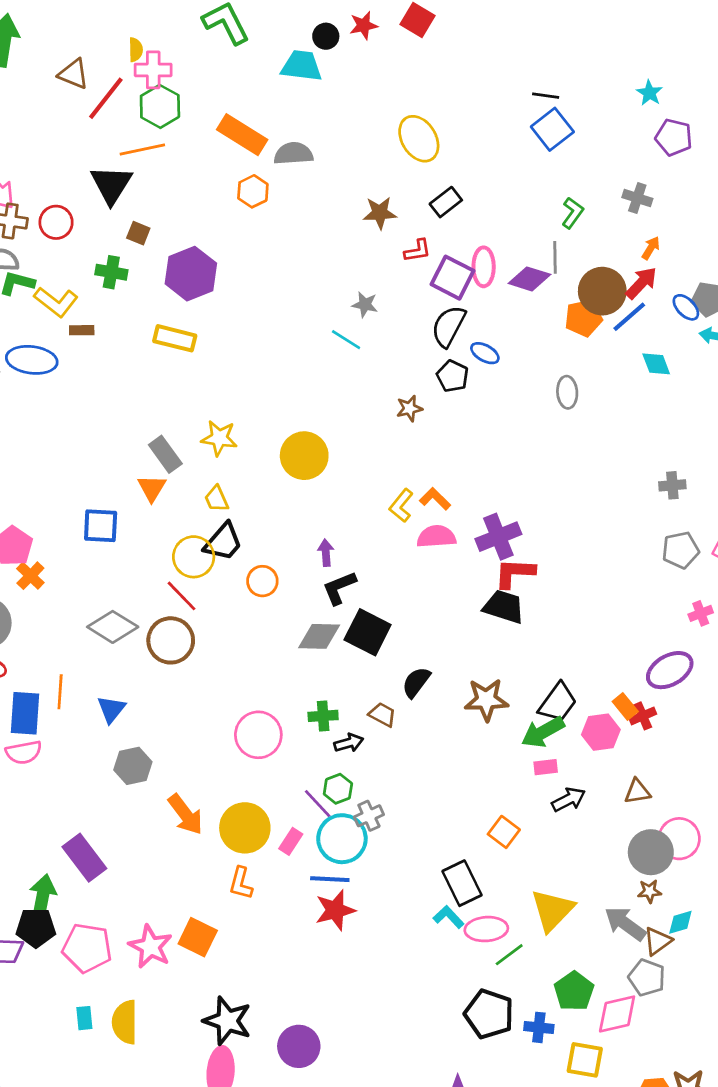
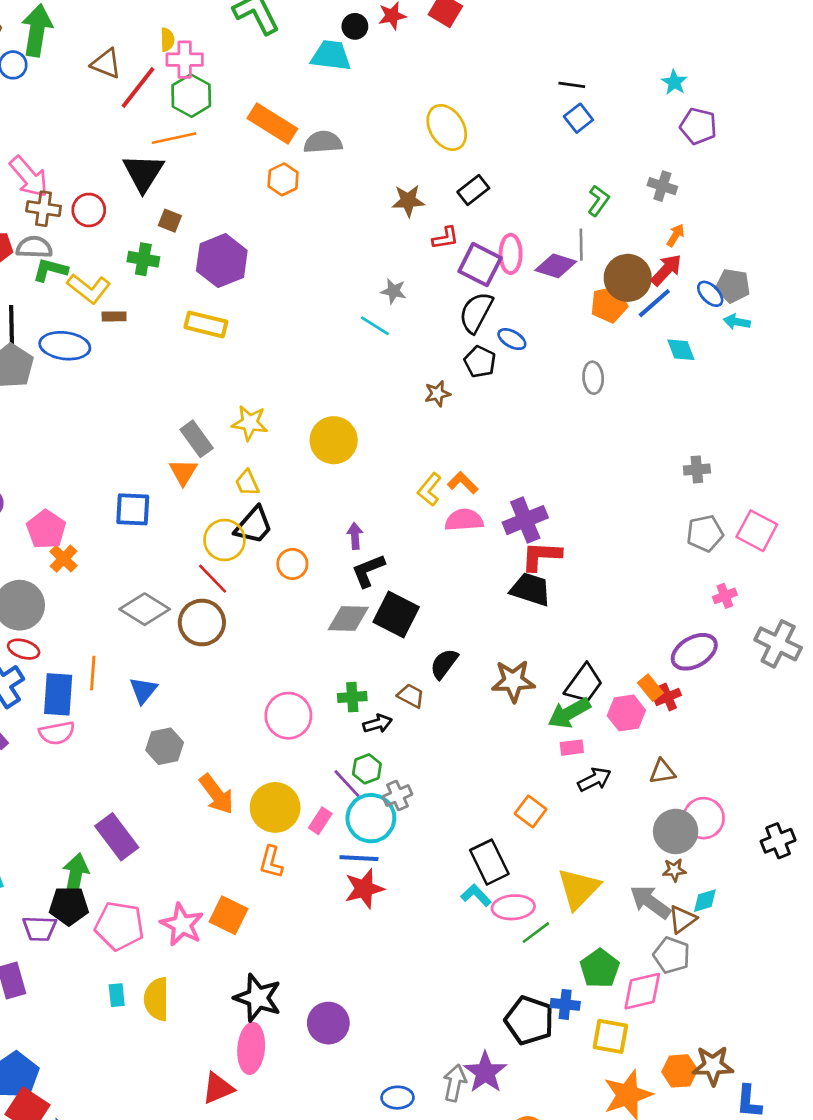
blue square: (552, 129) -> (578, 118), size x0.7
black pentagon: (489, 1014) -> (529, 1020), moved

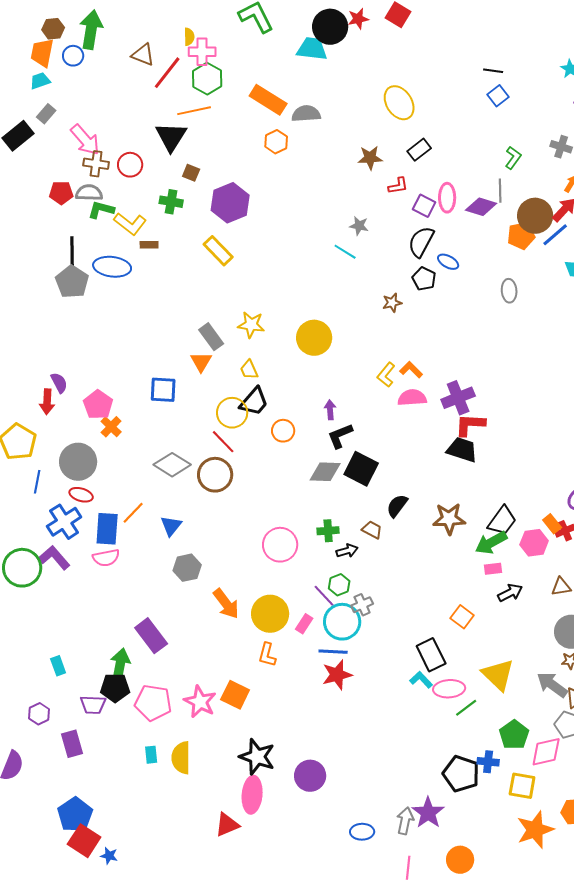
black circle: (355, 26) -> (330, 27), size x1.8
purple square: (480, 265) -> (424, 206), size x0.7
yellow rectangle: (206, 324) -> (218, 251), turned 32
orange line: (93, 673) -> (133, 513), turned 40
yellow triangle: (578, 889) -> (498, 675), turned -30

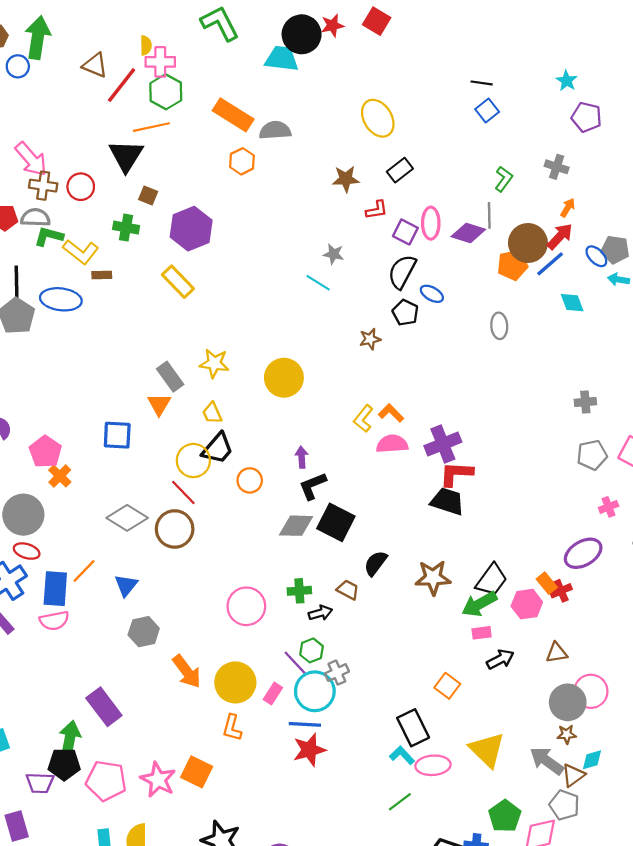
green line: (466, 708) -> (400, 802), moved

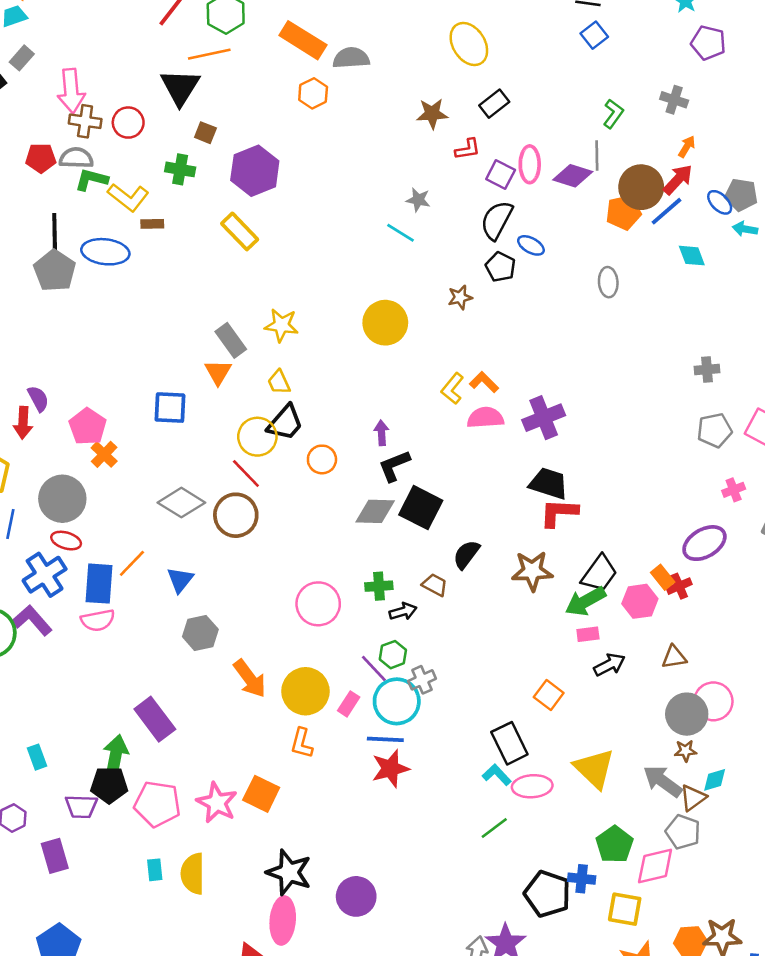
pink arrow: (31, 159) -> (71, 91), turned 36
yellow circle: (284, 378) -> (385, 323), moved
red L-shape: (456, 474) -> (559, 513), moved

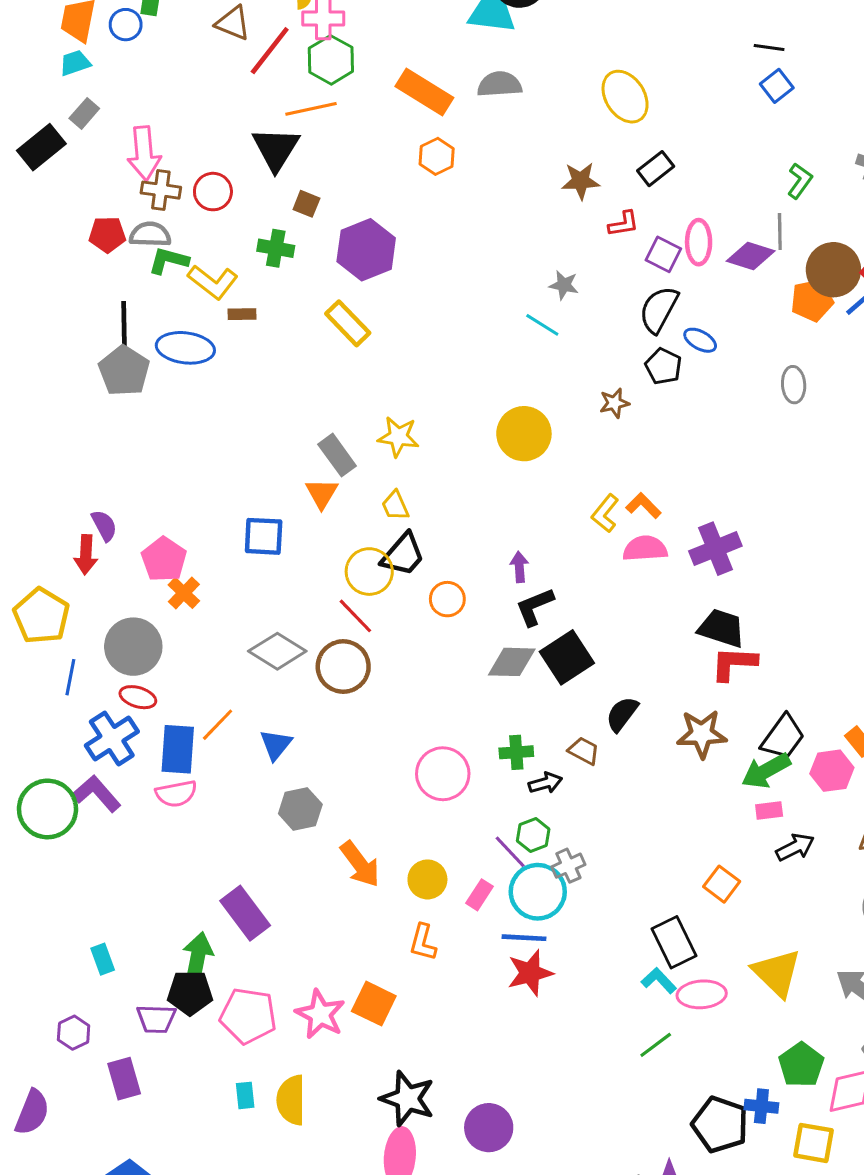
gray semicircle: (351, 58) -> (499, 84), moved
black square: (421, 508) -> (567, 657), turned 30
yellow circle: (305, 691) -> (427, 879), size x0.7

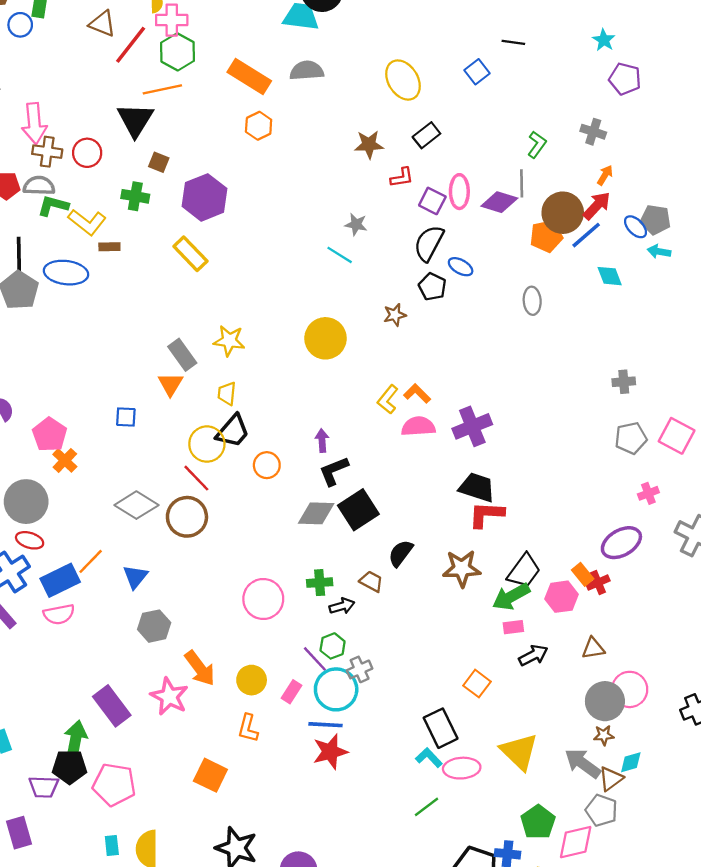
blue square: (777, 86) -> (477, 72), moved
yellow trapezoid: (395, 506) -> (227, 394), turned 30
blue square: (264, 536) -> (126, 417), size x0.7
blue rectangle: (178, 749) -> (60, 580), turned 60
pink star: (320, 1014) -> (169, 696), moved

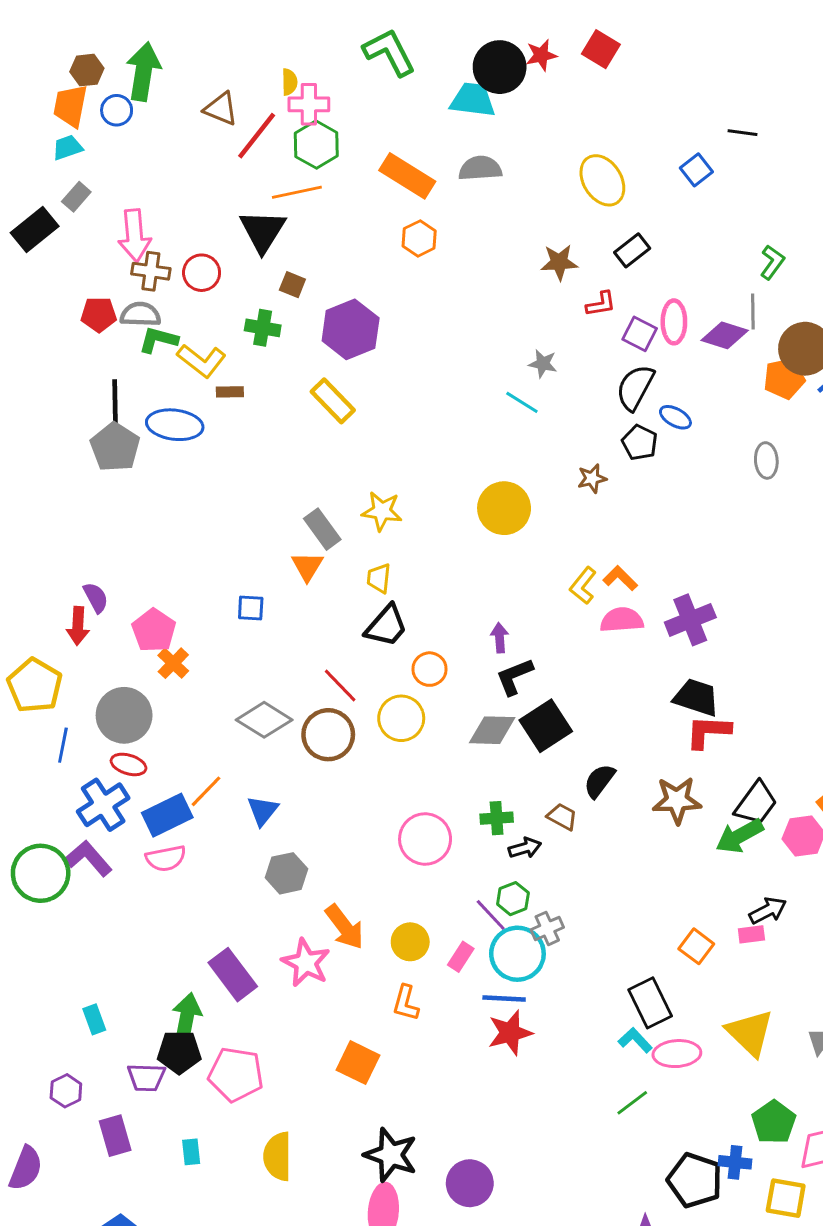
yellow circle: (207, 444) -> (401, 718), moved
pink rectangle: (513, 627) -> (751, 934), moved
cyan rectangle: (112, 846) -> (191, 1152), moved

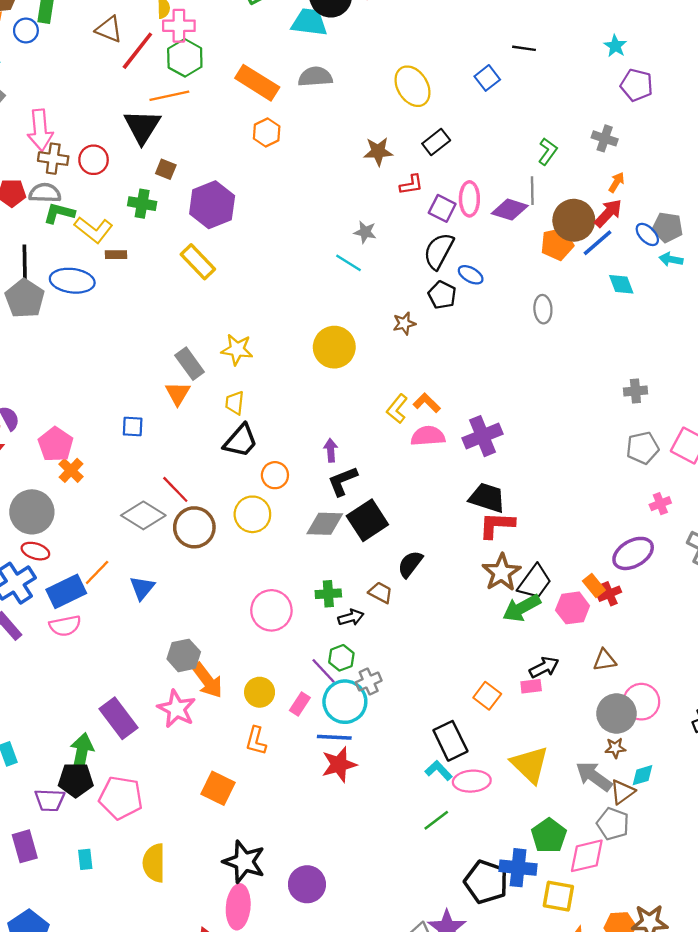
red line: (340, 685) -> (175, 489), moved
brown star: (677, 800) -> (501, 572), moved, turned -30
gray hexagon: (286, 873) -> (184, 655), moved
blue cross: (735, 1162) -> (518, 868), size x1.4

